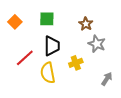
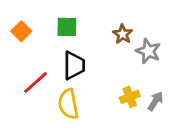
gray star: (97, 44) -> (148, 51), moved
yellow cross: (76, 63) -> (130, 97), moved
gray arrow: (107, 79) -> (155, 101), moved

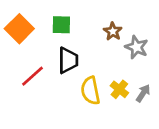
orange square: (21, 31) -> (19, 29), size x1.5
yellow cross: (130, 97) -> (119, 89), turned -30
yellow semicircle: (68, 104) -> (90, 91), moved

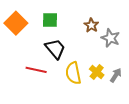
black trapezoid: (68, 60) -> (55, 49), turned -40
red line: (32, 76) -> (36, 70), moved, turned 54

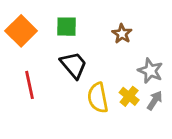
gray star: (110, 38) -> (150, 71), moved
red line: (36, 70) -> (30, 85), moved, turned 66

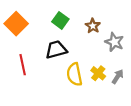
green square: (66, 27) -> (60, 20), moved, turned 35
black trapezoid: (74, 65) -> (56, 50), turned -65
gray star: (150, 71) -> (114, 42), moved

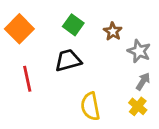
yellow cross: (98, 73) -> (138, 106), moved
yellow semicircle: (74, 74) -> (90, 106), moved
gray arrow: (118, 77) -> (143, 81), moved

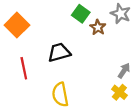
green square: (73, 25) -> (81, 14), moved
gray star: (139, 51) -> (121, 14), moved
yellow semicircle: (90, 106) -> (60, 95), moved

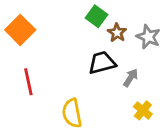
gray star: (121, 14) -> (148, 37), moved
black trapezoid: (59, 52) -> (102, 63), moved
gray arrow: (124, 71) -> (131, 78), moved

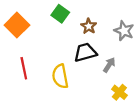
green square: (97, 16) -> (60, 14), moved
brown star: (117, 33) -> (89, 26), moved
yellow semicircle: (72, 113) -> (60, 76), moved

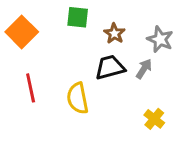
green square: (60, 14) -> (78, 17), turned -30
gray arrow: (109, 65) -> (144, 69), moved

